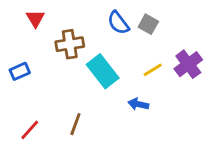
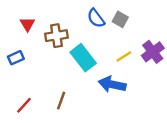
red triangle: (35, 18) -> (27, 24), moved
blue arrow: (138, 104) -> (112, 84), size x1.6

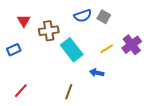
blue semicircle: (96, 18) -> (83, 16), turned -72
blue arrow: (112, 84) -> (97, 73), size x0.6
brown line: (61, 101) -> (69, 92), moved

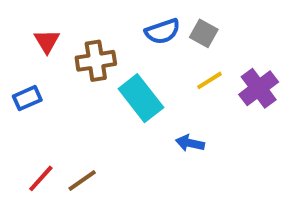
yellow line: (107, 49) -> (210, 80), moved
brown line: (69, 92) -> (82, 180), moved, turned 35

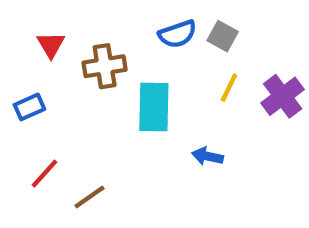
yellow line: (210, 80) -> (229, 88), turned -32
cyan rectangle: (141, 98) -> (154, 107), turned 39
red line: (41, 178) -> (44, 173), moved

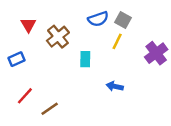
brown cross: (105, 66) -> (58, 37), turned -30
yellow line: (229, 88) -> (117, 41), moved
cyan rectangle: (154, 107) -> (85, 59), size x0.6

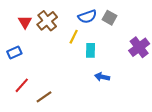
brown cross: (58, 37) -> (47, 21), moved
yellow line: (117, 41) -> (74, 37), moved
cyan rectangle: (85, 59) -> (90, 50), moved

